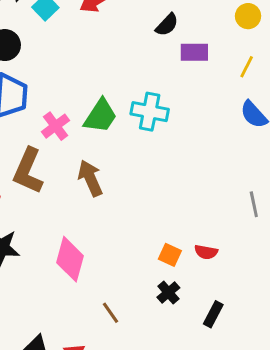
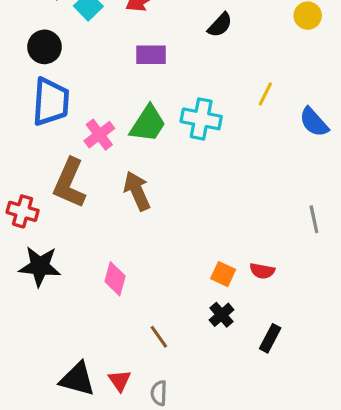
purple rectangle: (194, 52) -> (151, 55), moved
yellow line: (247, 67) -> (265, 94), moved
pink diamond: (70, 259) -> (115, 279), size x0.7

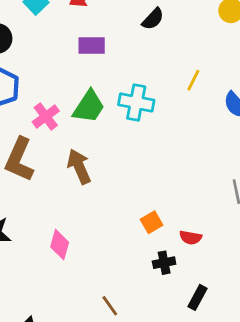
orange square: (223, 274) -> (152, 222), moved, turned 35
black cross: (222, 315) -> (164, 263), moved, turned 30
brown line: (159, 337) -> (110, 306), moved

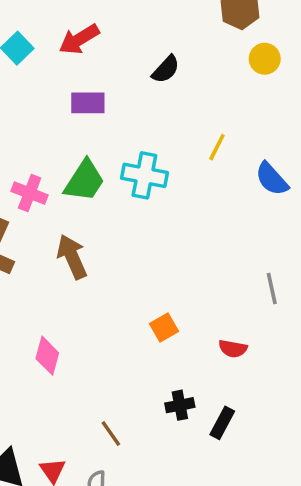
pink cross: (46, 116) -> (30, 193), turned -32
red semicircle: (191, 238) -> (233, 349), moved
black cross: (164, 263) -> (180, 405), moved

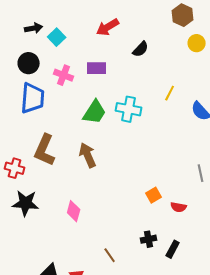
red arrow: (79, 39) -> (108, 27), moved
pink cross: (30, 193) -> (64, 75), moved
orange square: (164, 327) -> (154, 195), moved

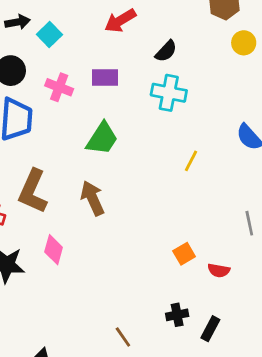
yellow line: (170, 93) -> (191, 161), moved
cyan cross: (129, 109) -> (169, 93), moved
pink diamond: (74, 211) -> (54, 250), moved

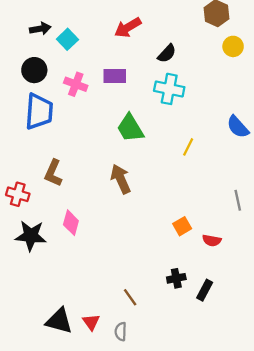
green trapezoid: (102, 139) -> (130, 128), moved, turned 116
brown L-shape: (33, 191) -> (53, 173), size x0.7
brown arrow: (92, 198) -> (121, 179), moved

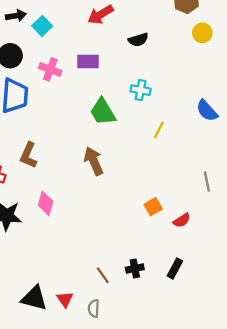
black semicircle: (167, 53) -> (138, 40), turned 30
cyan cross: (169, 89) -> (141, 90), moved, size x0.7
red semicircle: (212, 240) -> (182, 220), turned -42
black cross: (176, 278) -> (135, 268), moved

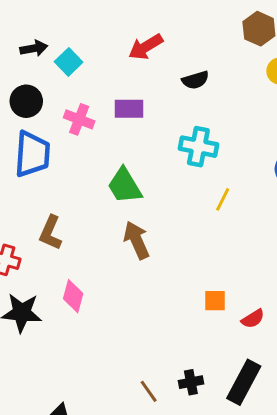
cyan cross: (141, 90) -> (198, 147), size x1.4
green trapezoid: (103, 112) -> (124, 186), moved
orange square: (153, 207) -> (215, 301), turned 30
black rectangle: (175, 268) -> (244, 382), size x1.6

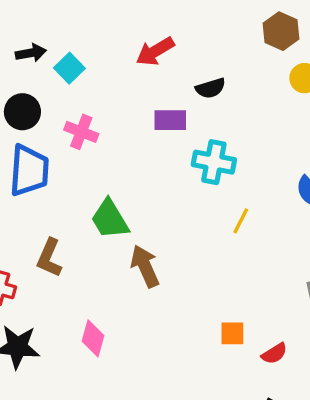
purple rectangle: (129, 109) -> (170, 120), moved
green trapezoid: (124, 186) -> (110, 219), moved
pink diamond: (73, 296) -> (93, 338), moved

